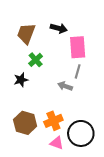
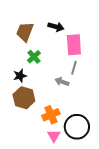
brown hexagon: (25, 123) -> (24, 98), moved
pink triangle: (57, 143) -> (54, 136), turned 40

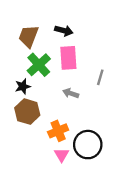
pink rectangle: (74, 45) -> (68, 58), moved
green cross: (34, 57) -> (39, 65), size x1.5
gray line: (74, 68) -> (100, 77), moved

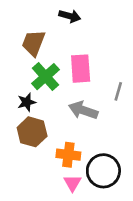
black arrow: (64, 31) -> (70, 16), moved
gray arrow: (71, 93) -> (83, 110), size x1.5
orange cross: (58, 131) -> (68, 155), turned 30

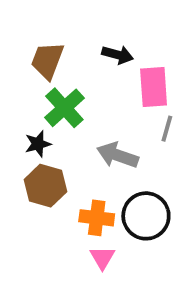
black arrow: (70, 16) -> (118, 55), moved
pink rectangle: (81, 69) -> (154, 87), moved
black circle: (103, 171) -> (146, 216), moved

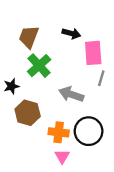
black star: (38, 144) -> (11, 86), moved

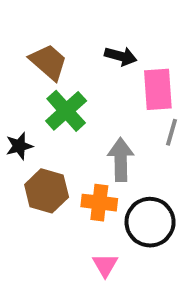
brown trapezoid: (29, 37) -> (48, 62), turned 110
gray arrow: (71, 94) -> (121, 160), turned 70
orange cross: (59, 132) -> (99, 203), moved

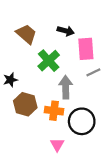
green cross: (66, 111) -> (49, 61), moved
gray line: (171, 132) -> (93, 72), turned 48

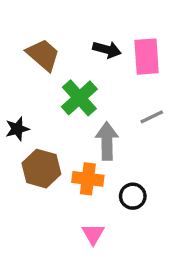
pink rectangle: (86, 49) -> (147, 57), moved
black circle: (82, 121) -> (133, 196), size x0.6

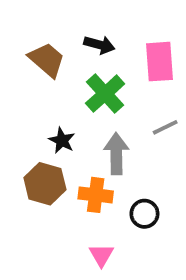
black arrow: (107, 50) -> (99, 45), moved
green cross: (79, 98) -> (105, 94), moved
black star: (17, 129) -> (62, 140), moved, turned -30

